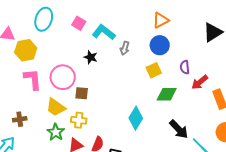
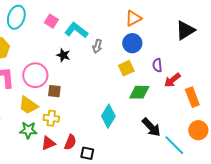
green star: (56, 132) -> (28, 130), turned -30

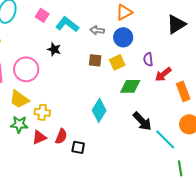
gray arrow: (97, 46) -> (97, 30), moved, turned 80
brown square: (54, 91) -> (95, 60), moved

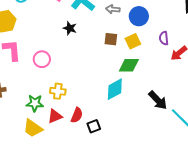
pink circle: (26, 69) -> (42, 59), moved, size x0.7
green diamond: (130, 86) -> (129, 65), moved
yellow trapezoid: (19, 99) -> (33, 128), moved
cyan diamond: (99, 110) -> (115, 89), turned 30
black square: (78, 147) -> (94, 126), turned -32

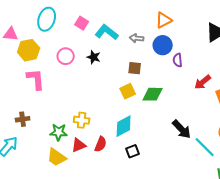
purple semicircle: (164, 38) -> (178, 60), moved
yellow square: (133, 41) -> (128, 91), moved
pink circle: (42, 59) -> (66, 56), moved
cyan diamond: (115, 89) -> (124, 126), moved
black square: (94, 126) -> (133, 151), moved

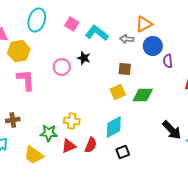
orange triangle: (164, 20) -> (144, 24), moved
pink circle: (66, 56) -> (62, 67), moved
yellow trapezoid: (57, 157) -> (34, 155), moved

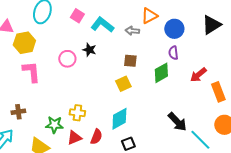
blue circle: (153, 46) -> (174, 29), moved
green diamond: (143, 95) -> (161, 73), moved, turned -30

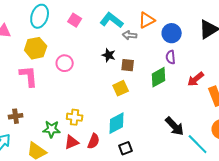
cyan L-shape: (102, 25) -> (112, 20), moved
yellow hexagon: (24, 43) -> (36, 48), moved
black star: (89, 50) -> (109, 55), moved

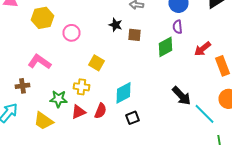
pink L-shape: (29, 76) -> (40, 62), moved, turned -50
yellow square: (121, 88) -> (96, 63), moved, turned -35

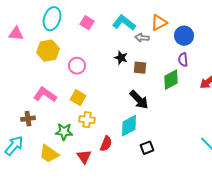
yellow square: (96, 63) -> (78, 98), moved
black arrow: (182, 96) -> (139, 100), moved
red triangle: (78, 112) -> (84, 157), moved, turned -42
black square: (132, 118) -> (147, 148), moved

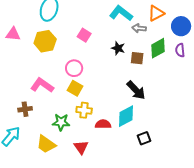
pink square: (87, 23) -> (84, 35), moved
pink triangle: (16, 34) -> (13, 34), moved
pink circle: (77, 66) -> (74, 68), moved
green diamond: (171, 80) -> (158, 48), moved
red semicircle: (106, 144) -> (103, 124), moved, turned -112

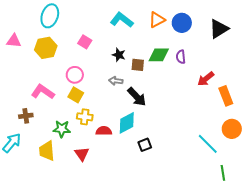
blue circle: (181, 26) -> (182, 23), moved
gray arrow: (139, 28) -> (116, 81), moved
green diamond: (158, 48) -> (159, 55), turned 30
yellow trapezoid: (46, 144) -> (47, 151), turned 50

